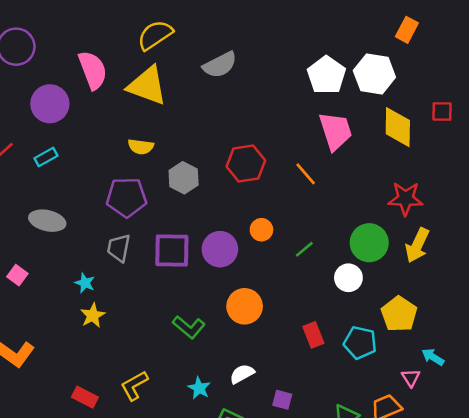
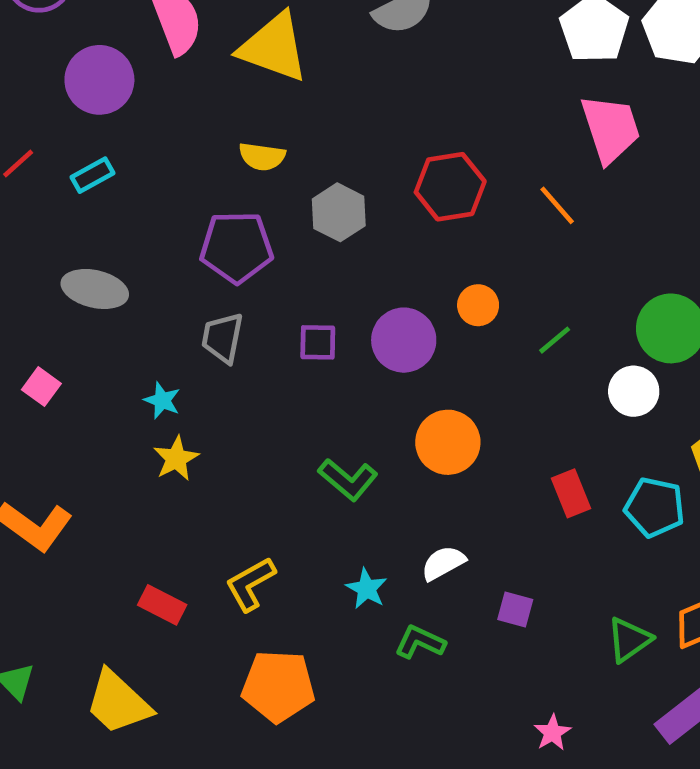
purple square: (172, 250) -> (318, 342), size x0.6

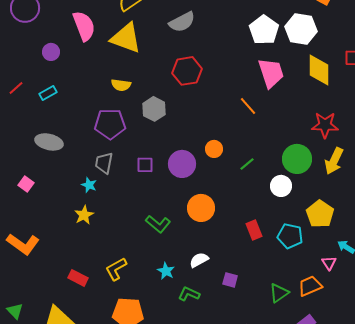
purple circle: (99, 80) -> (51, 52), size x0.6
red hexagon: (450, 187) -> (187, 71), moved
cyan star: (162, 400) -> (89, 185), moved

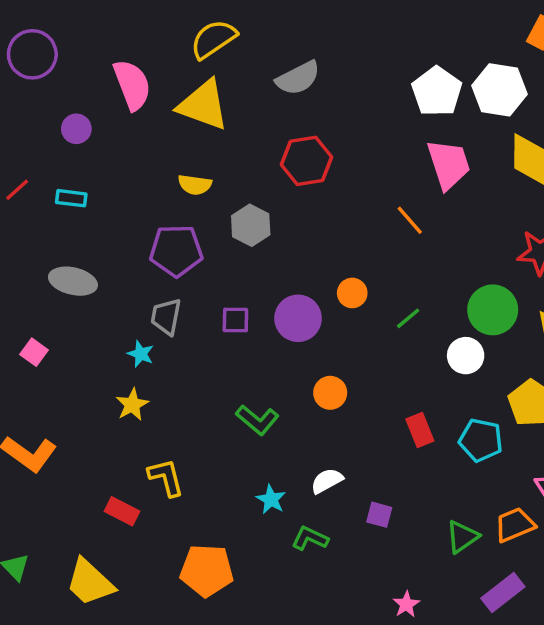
cyan rectangle: (48, 93) -> (71, 198), turned 36
orange circle: (201, 208) -> (330, 393), size x0.7
yellow L-shape: (116, 269) -> (166, 477), moved, turned 105

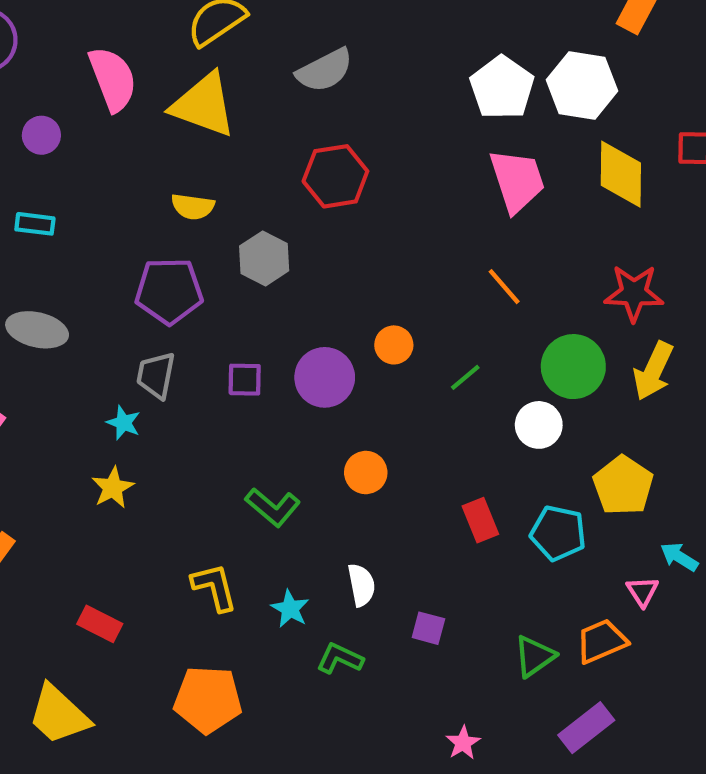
orange line: (410, 220) -> (504, 287), moved
yellow L-shape: (166, 477) -> (214, 587), moved
white semicircle: (327, 481) -> (361, 585), turned 108

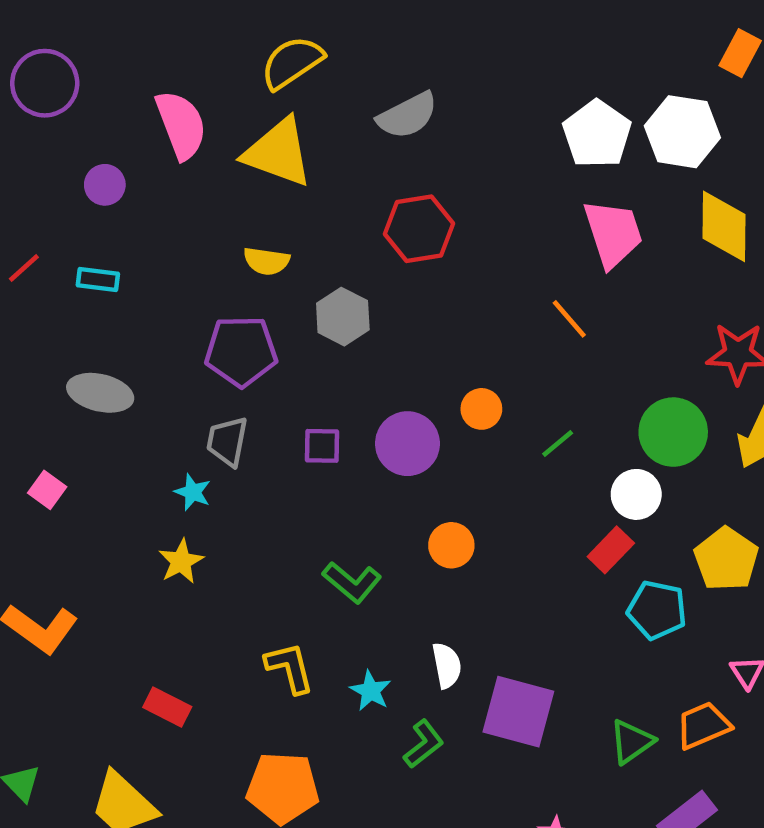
orange line: (504, 287) -> (569, 319), moved
red rectangle: (480, 520) -> (611, 550), moved, turned 66
purple square: (428, 628) -> (518, 712), size x2.0
green L-shape: (340, 658) -> (424, 744), turned 117

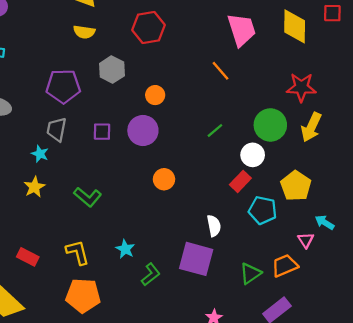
yellow semicircle: (267, 261) -> (84, 32), moved
orange circle: (481, 409) -> (155, 95), moved
green L-shape: (352, 582) -> (88, 197), moved
white semicircle: (447, 665) -> (214, 226), moved
yellow L-shape: (290, 668) -> (78, 252), moved

